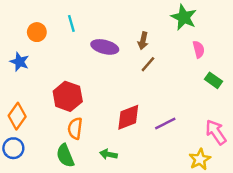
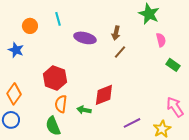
purple line: (165, 123) -> (132, 123), moved
green arrow: (108, 154) -> (84, 110), moved

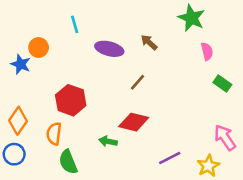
orange circle: (30, 26) -> (39, 48), moved
brown arrow: (116, 33) -> (149, 42), turned 120
brown line: (120, 52) -> (138, 82), moved
red diamond: (104, 95) -> (134, 122), turned 35
orange semicircle: (61, 104) -> (54, 134), moved

